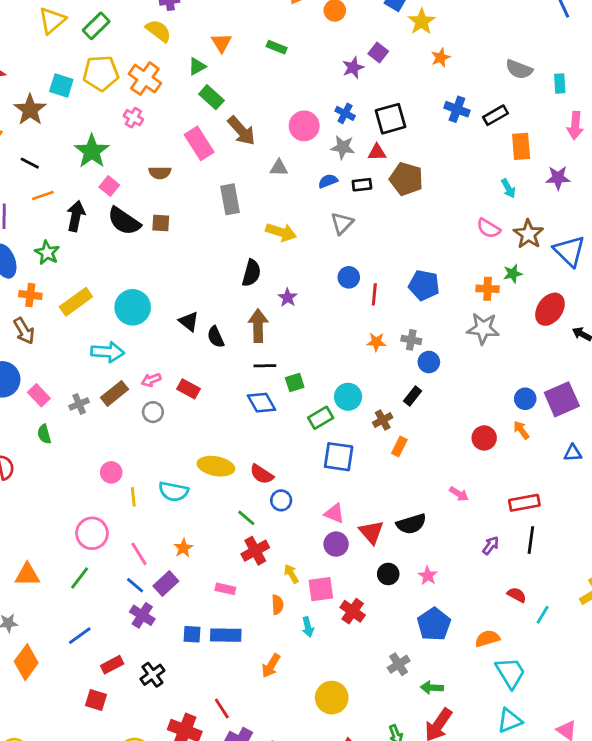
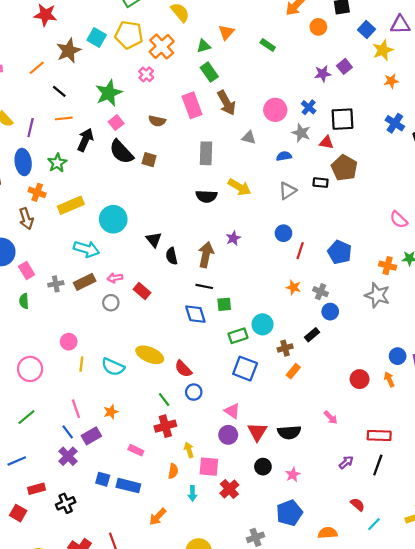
black rectangle: (362, 185) -> (320, 183), moved
black semicircle: (251, 273) -> (206, 196), moved, turned 65
pink circle: (92, 533) -> (30, 369), moved

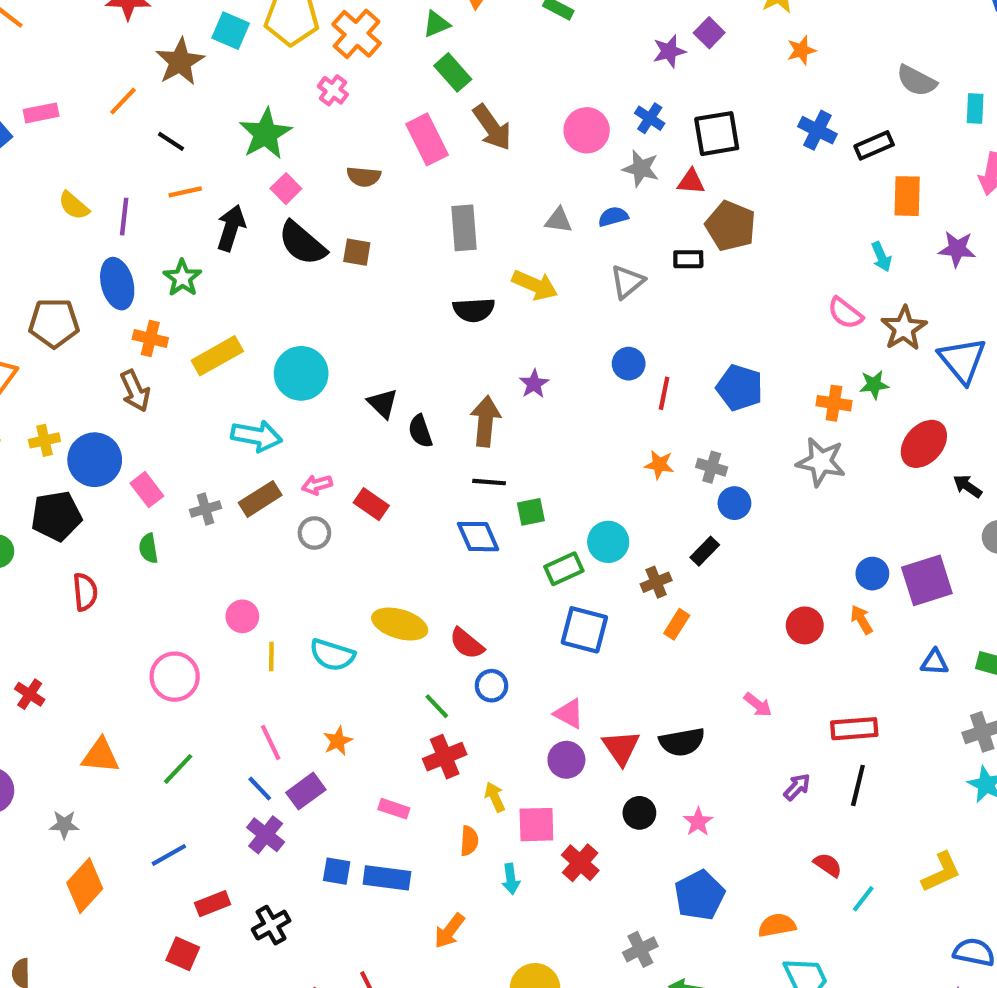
gray triangle: (249, 138) -> (559, 220), moved

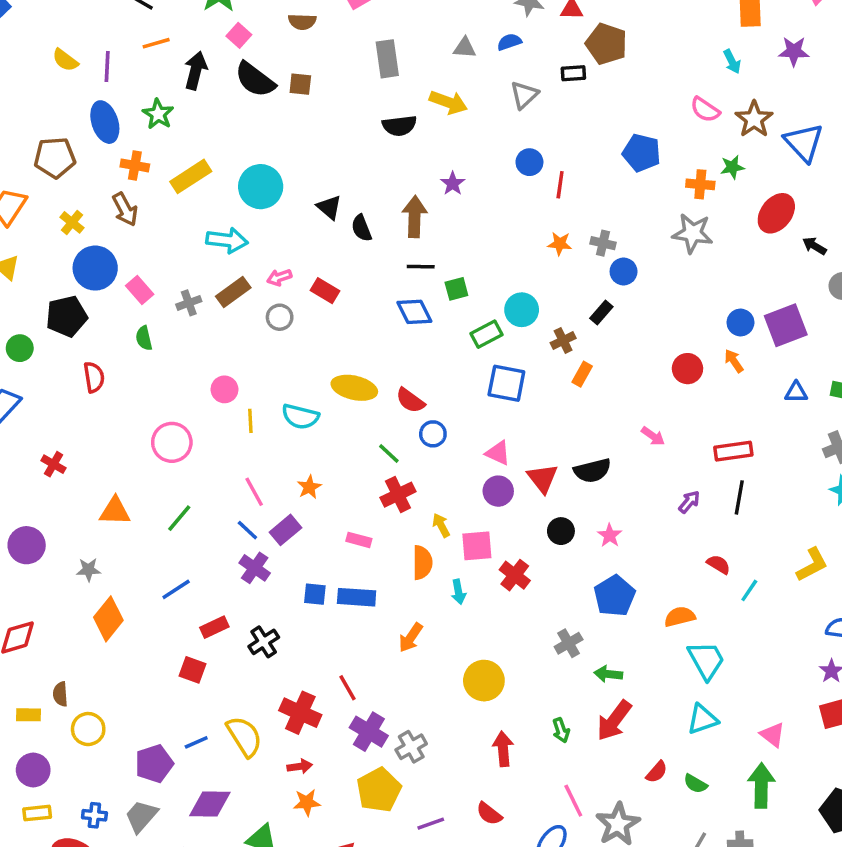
blue pentagon: (740, 388) -> (642, 153), moved
yellow cross: (44, 440) -> (72, 222), moved, turned -35
orange semicircle: (469, 841) -> (422, 563), size x1.4

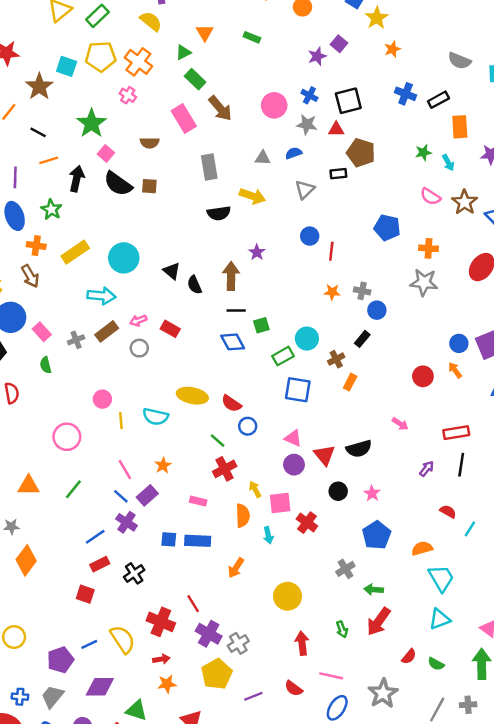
green star: (732, 167) -> (423, 153), moved
blue line: (176, 589) -> (95, 537), moved
pink line: (573, 801) -> (331, 676), moved, turned -50

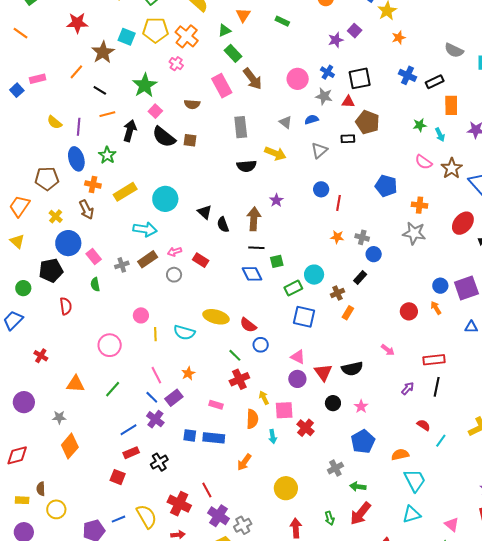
gray triangle: (263, 158) -> (286, 122), turned 32

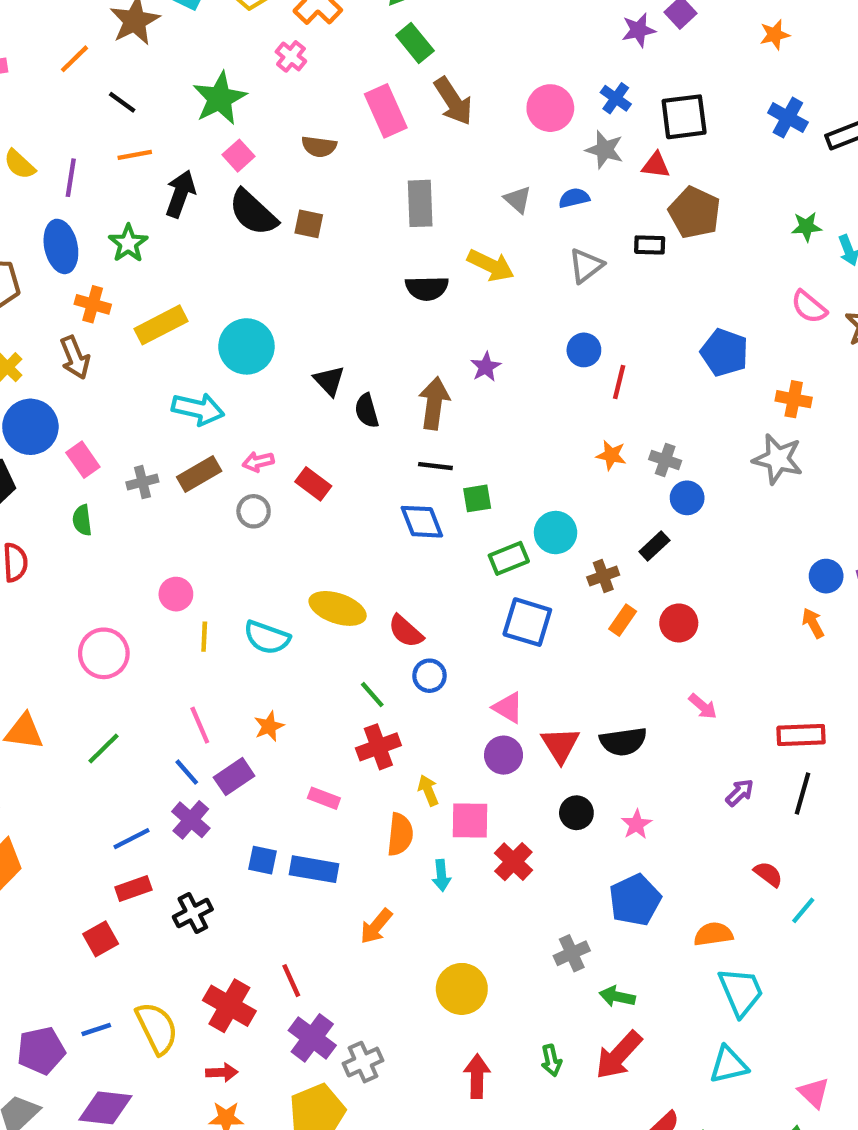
red circle: (409, 311) -> (679, 623), moved
red square: (118, 477) -> (101, 939), turned 35

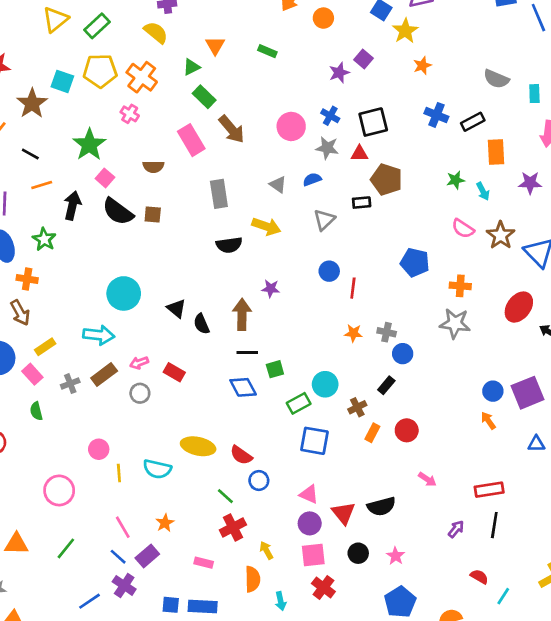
yellow rectangle: (161, 325) -> (45, 347), moved, size x0.7
purple star: (486, 367) -> (271, 289), turned -30
pink square: (470, 821) -> (313, 555), moved

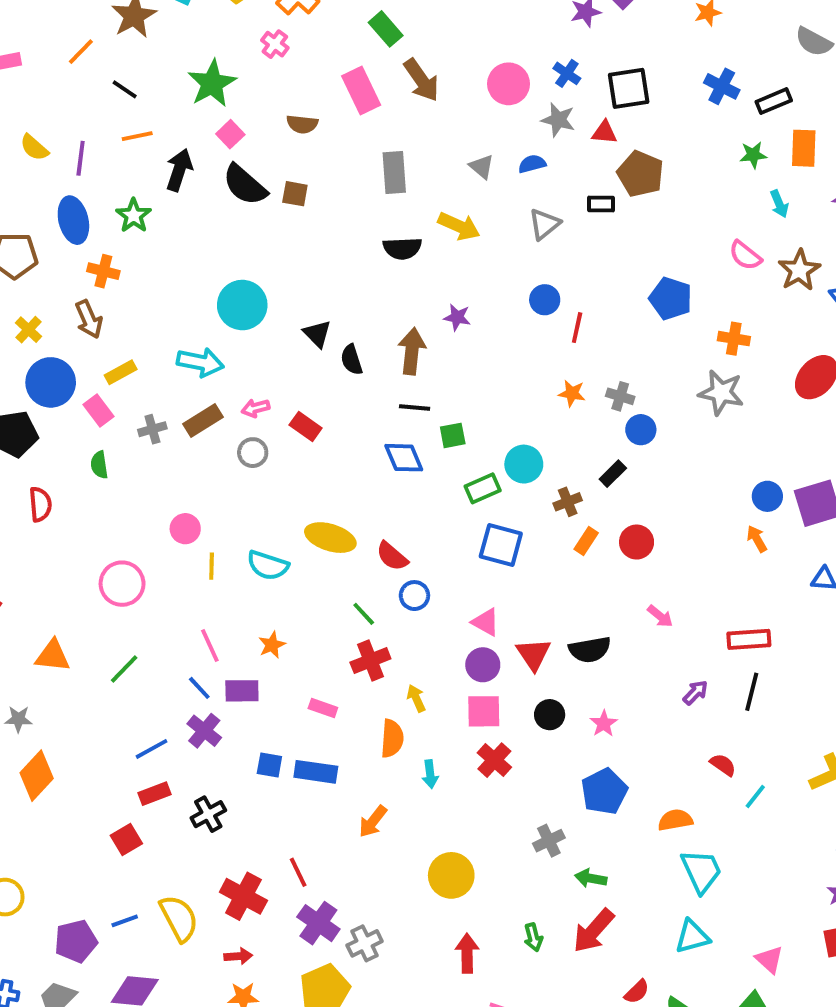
green star: (456, 180) -> (753, 155), moved
purple rectangle: (147, 556) -> (242, 691), turned 35

